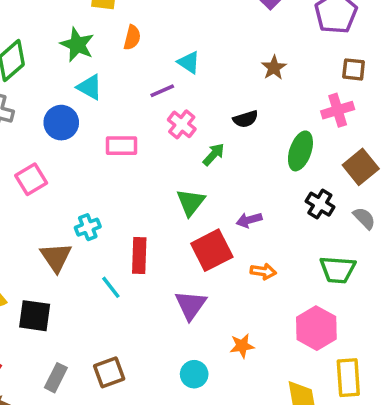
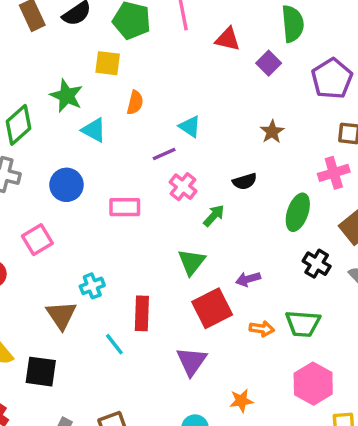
green star: (77, 45) -> (66, 96), moved
cyan triangle: (90, 87) -> (94, 130), moved
green trapezoid: (338, 270) -> (303, 324), moved

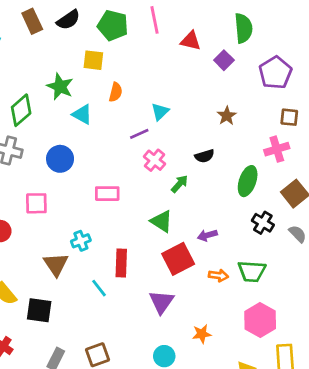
cyan triangle: (190, 127) -> (160, 112), turned 42
pink rectangle: (125, 207) -> (107, 194), moved
pink square: (37, 240) -> (36, 203), turned 30
green triangle: (192, 262) -> (161, 221), turned -35

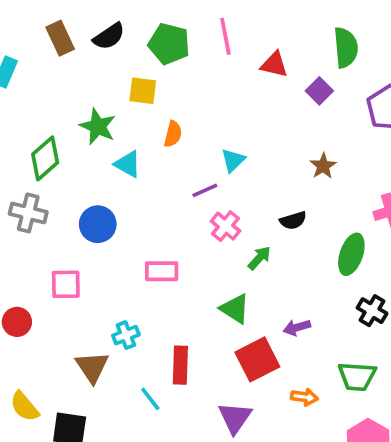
orange arrow: (218, 276) -> (304, 397), moved

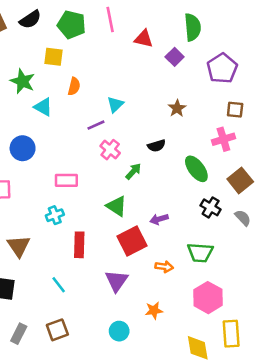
green ellipse: (351, 254) -> (196, 169), turned -56
cyan cross: (126, 335) -> (55, 215), moved
cyan line: (150, 399) -> (59, 285), moved

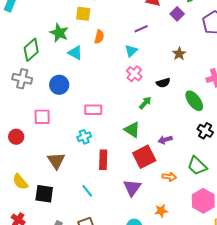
purple line: (96, 125) -> (141, 29), moved
pink cross: (110, 150) -> (134, 74), moved
green trapezoid: (200, 253) -> (197, 166), turned 40

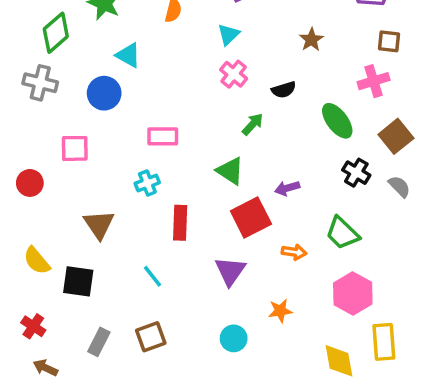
cyan triangle: (75, 53) -> (128, 55), moved

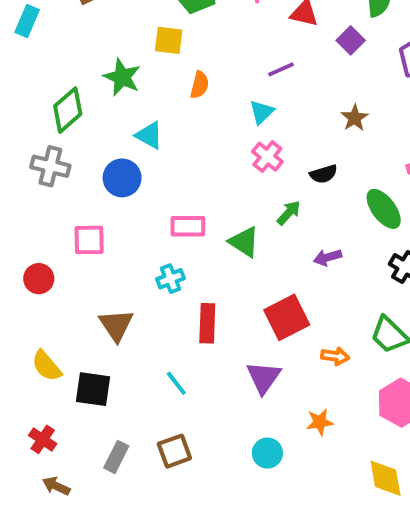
green triangle: (230, 171) -> (244, 242), moved
purple arrow: (287, 188) -> (327, 257), moved

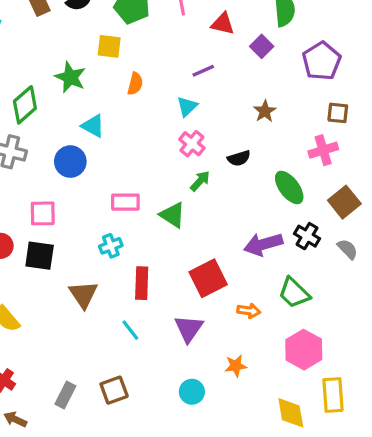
green arrow: (289, 213) -> (200, 181), moved
purple arrow: (327, 257) -> (263, 244), moved, size x1.6
brown triangle: (116, 325) -> (83, 294), moved
cyan line: (176, 383) -> (130, 330), moved
black square: (93, 389) -> (40, 256), moved

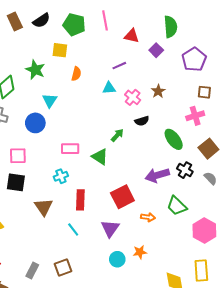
cyan triangle: (187, 106) -> (109, 88), turned 40
cyan triangle: (93, 126) -> (50, 100), turned 35
pink cross: (192, 144) -> (133, 97), moved
pink hexagon: (304, 350) -> (204, 231), moved
cyan circle: (192, 392) -> (117, 259), moved

